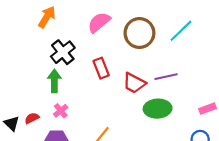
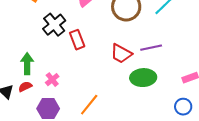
red rectangle: (101, 68) -> (77, 40), moved
green arrow: (54, 81) -> (27, 64), moved

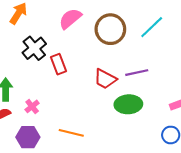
orange line: (89, 105) -> (71, 133), turned 65

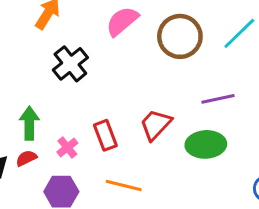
red rectangle: (59, 64) -> (105, 135), moved
red trapezoid: (105, 79) -> (156, 125), moved, turned 105

